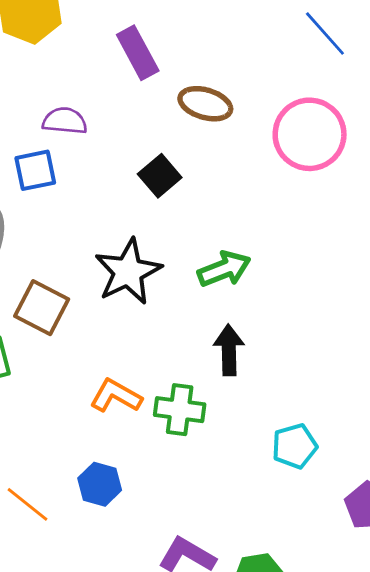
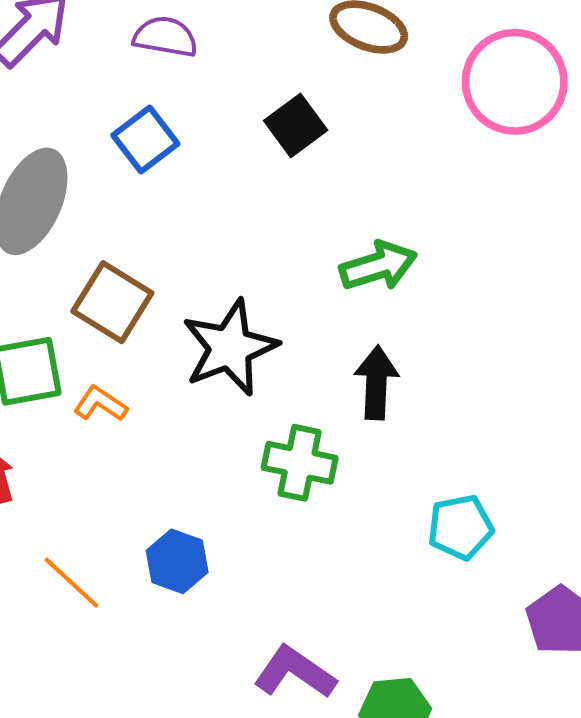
blue square: (35, 170) -> (145, 139), moved, turned -30
black star: (128, 272) -> (230, 348), moved
orange L-shape: (116, 396) -> (100, 404), moved, size x0.7

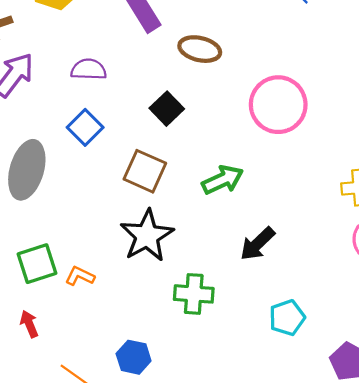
pink circle: (515, 82) -> (278, 105), moved
brown square: (112, 302) -> (145, 171), moved
black arrow: (376, 383) -> (257, 244), moved, turned -129

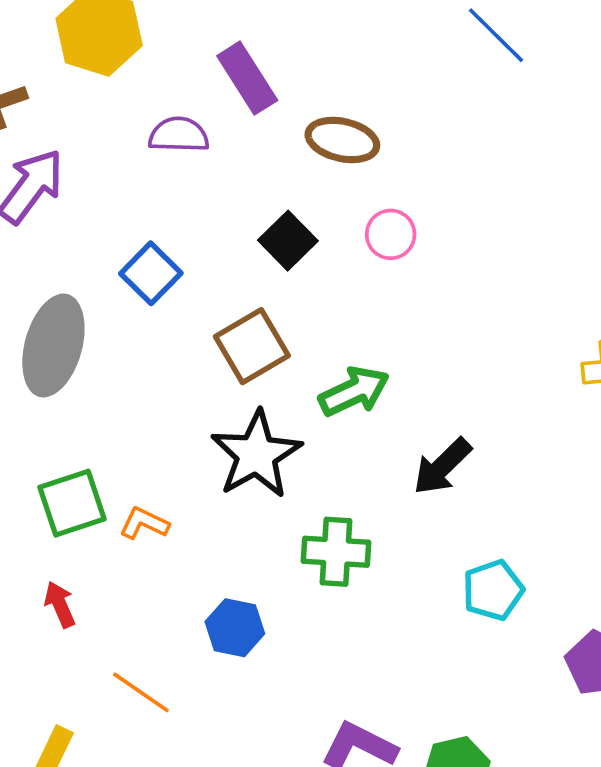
purple semicircle: (89, 69) -> (179, 135), moved
pink circle: (278, 105) -> (391, 234), moved, size x0.5
brown square: (145, 171) -> (252, 346), turned 36
green arrow: (223, 180) -> (354, 391), moved
blue hexagon: (134, 357) -> (235, 628), moved

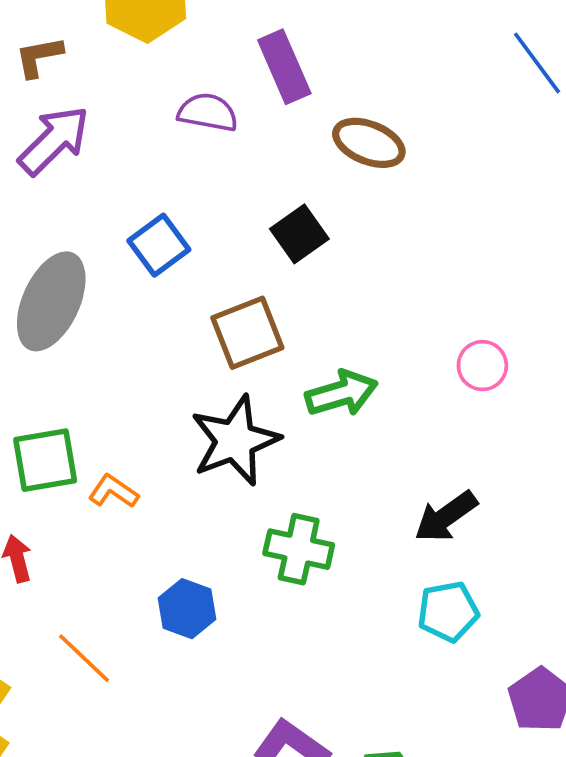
pink circle: (391, 234) -> (482, 366), moved
black arrow: (442, 466) -> (446, 517), moved

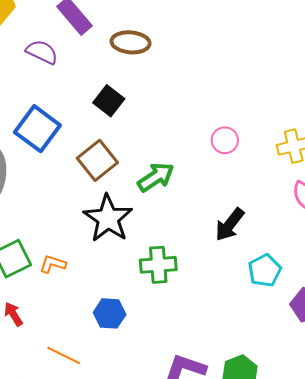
purple semicircle: (208, 112) -> (42, 52), turned 32
blue square: (159, 245) -> (37, 129), size x1.4
cyan pentagon: (448, 611) -> (265, 271), moved

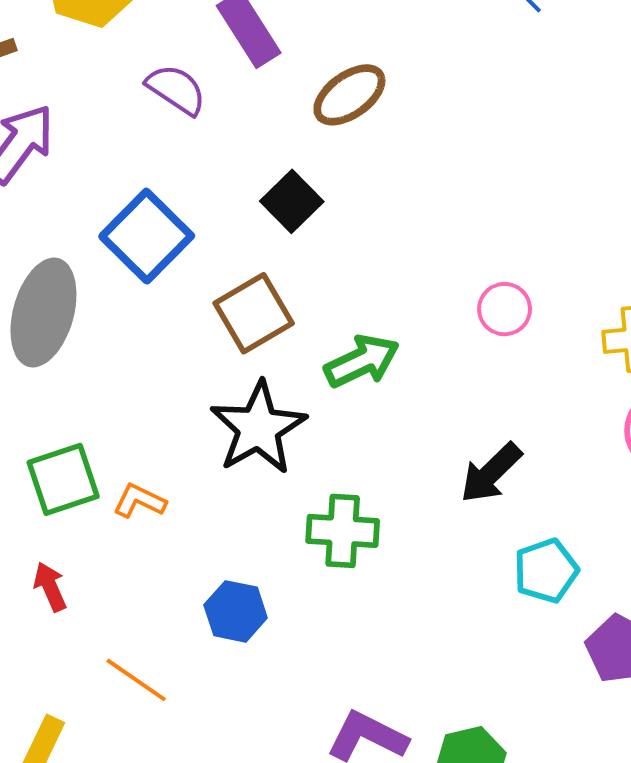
brown ellipse: (131, 42) -> (349, 95), turned -48

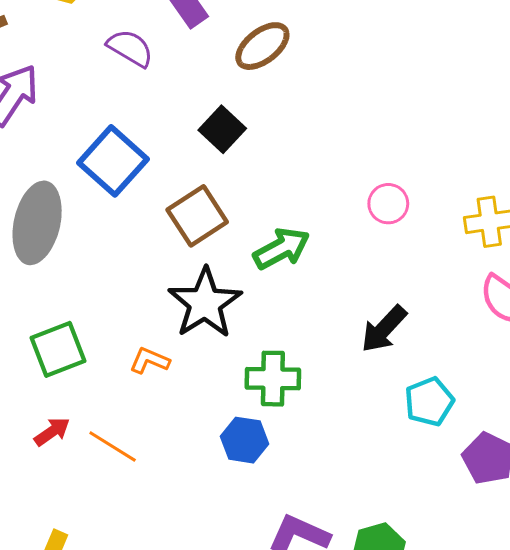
orange L-shape: (140, 501) -> (150, 361), moved
red arrow: (50, 587) -> (52, 432), turned 81
blue hexagon: (236, 611) -> (245, 440), moved
orange line: (136, 680) -> (113, 447), moved

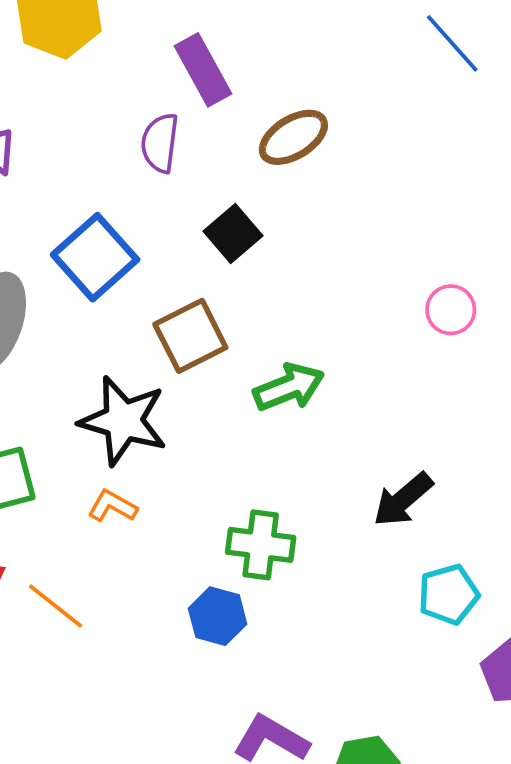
purple semicircle: (130, 48) -> (160, 143), moved, turned -120
pink circle: (388, 204) -> (451, 310), moved
black star: (205, 303) -> (123, 421), moved, turned -30

